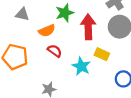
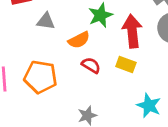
yellow rectangle: (102, 54) -> (126, 65), moved
cyan star: (81, 66) -> (149, 106), moved

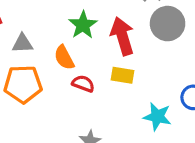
orange semicircle: (79, 40) -> (64, 58), turned 100
orange pentagon: (41, 77) -> (23, 84), moved

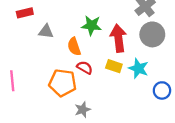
green star: (83, 25) -> (91, 25), turned 30
orange pentagon: (23, 84) -> (63, 83), moved
cyan star: (157, 117) -> (138, 68), moved

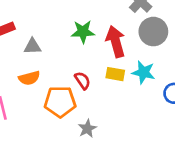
orange semicircle: (74, 47) -> (29, 78), moved, turned -78
red semicircle: (85, 68) -> (82, 81), turned 35

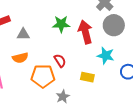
yellow rectangle: (115, 74) -> (87, 77), moved

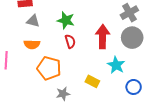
green star: (61, 24) -> (66, 20), moved
gray triangle: (23, 34) -> (33, 21), moved
red semicircle: (60, 61) -> (70, 41), moved

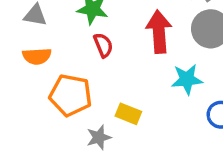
cyan star: (116, 65) -> (187, 79), turned -30
yellow rectangle: (92, 81) -> (128, 114), moved

